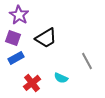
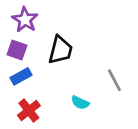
black trapezoid: (46, 38) -> (60, 50), turned -45
red cross: (32, 83) -> (29, 111), moved

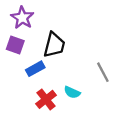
blue rectangle: (21, 76) -> (35, 69), moved
red cross: (29, 111) -> (46, 99), moved

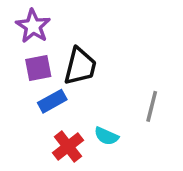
purple square: (15, 45) -> (38, 68), moved, turned -30
gray line: (103, 72) -> (152, 106), turned 42

